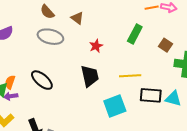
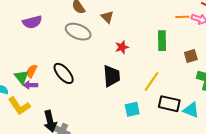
green rectangle: (135, 34) -> (162, 41), turned -36
brown square: (165, 45) -> (191, 56), turned 32
yellow line: (130, 76) -> (151, 82), turned -60
cyan square: (115, 106) -> (132, 109), size x0.7

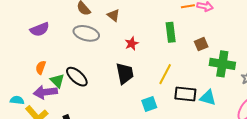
orange semicircle: (32, 71) -> (41, 68), moved
green triangle: (22, 77) -> (57, 81), moved
purple arrow: (30, 85) -> (45, 92), size x1.6

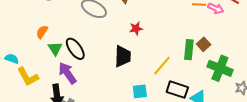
green rectangle: (171, 32) -> (189, 50), moved
brown square: (201, 44) -> (204, 44), turned -32
purple arrow: (45, 92) -> (67, 73), moved, turned 50

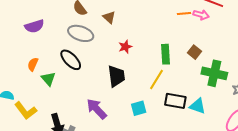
black ellipse: (75, 49) -> (71, 60), moved
green rectangle: (189, 50) -> (166, 54), moved
purple arrow: (67, 73) -> (97, 109), moved

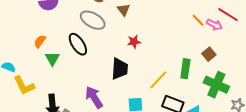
orange line: (184, 13) -> (198, 20), turned 40
brown square: (195, 52) -> (209, 54), moved
green rectangle: (166, 54) -> (185, 69), moved

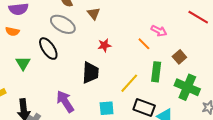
orange line: (198, 20) -> (144, 44), moved
pink arrow: (214, 25) -> (159, 31), moved
orange semicircle: (40, 41) -> (12, 31), moved, turned -112

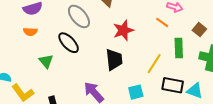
gray ellipse: (63, 24) -> (79, 16), turned 30
red star: (104, 45) -> (123, 30), size x1.5

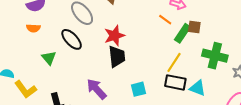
red star: (123, 30) -> (114, 36), moved
brown square: (199, 30) -> (194, 27), moved, turned -32
green rectangle: (179, 48) -> (182, 33), moved, turned 36
yellow line: (154, 64) -> (174, 62), moved

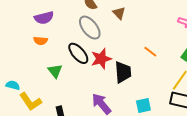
orange line: (165, 20) -> (150, 52), moved
red star: (114, 36) -> (101, 59), moved

